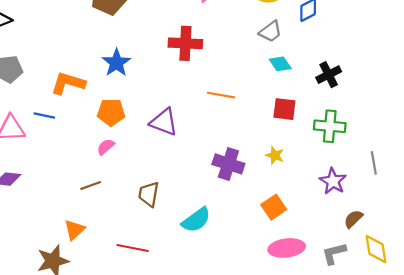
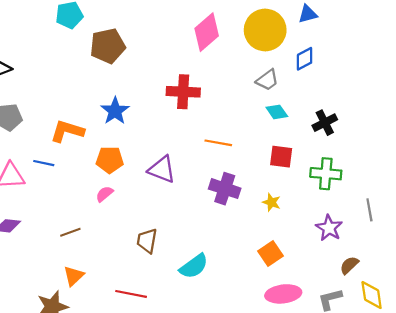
purple cross: (228, 164) -> (225, 189), moved
brown line: (91, 186) -> (70, 232), moved

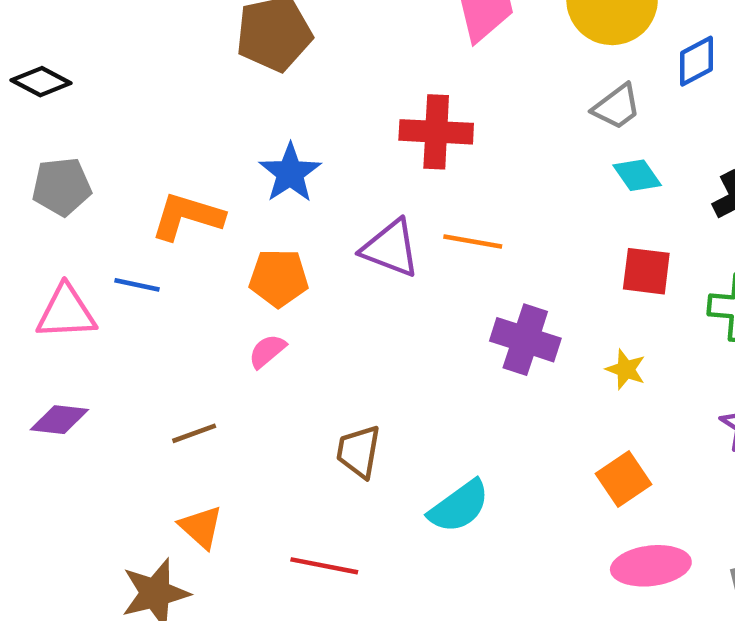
orange line: (218, 143) -> (473, 241), moved
purple triangle: (162, 169) -> (391, 248), moved
orange triangle: (74, 276) -> (201, 527), turned -35

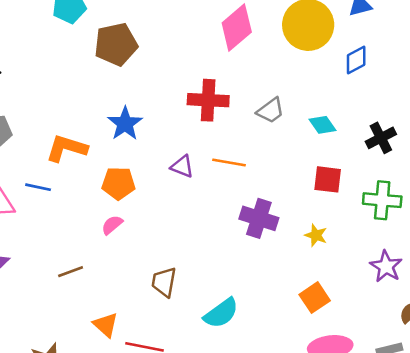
gray trapezoid: (617, 107) -> (270, 111), moved
purple triangle: (391, 248) -> (182, 166), size x0.7
orange triangle: (201, 527) -> (106, 325), moved

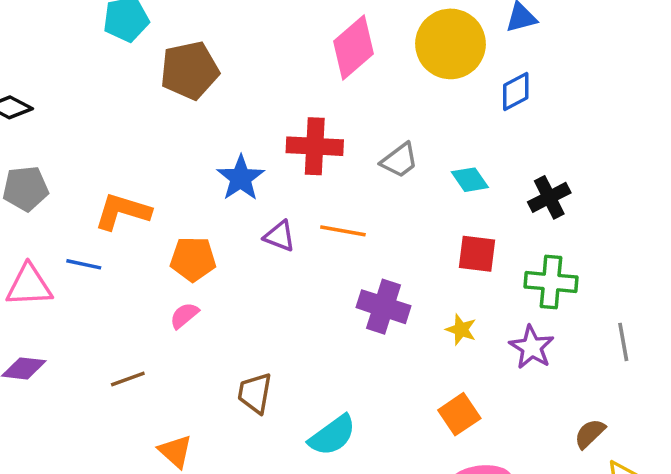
blue star: (125, 124) -> (241, 178), moved
purple star: (386, 266) -> (532, 347), moved

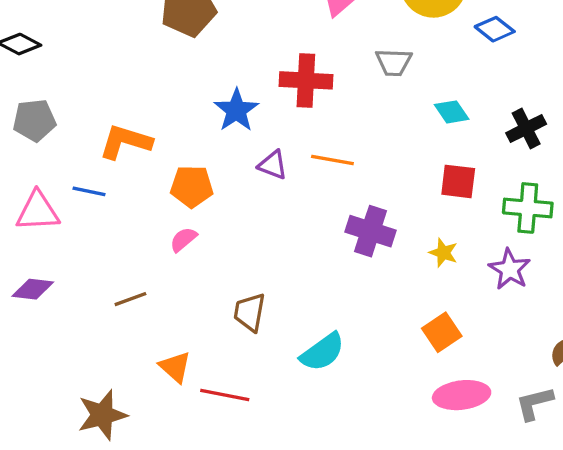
blue diamond: (516, 92) -> (495, 29), turned 66
gray trapezoid: (399, 160) -> (394, 62), moved, turned 39

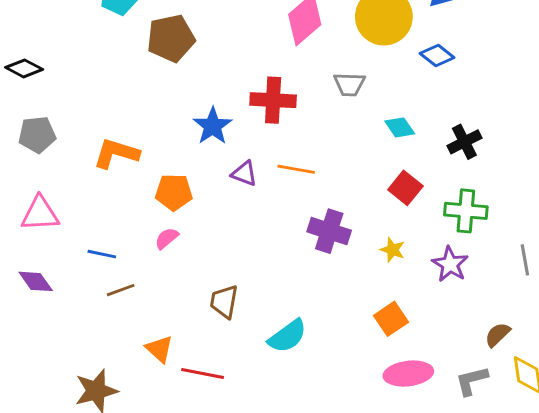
red square: (458, 181) -> (405, 188), turned 32
blue line: (89, 191) -> (102, 254), moved
purple diamond: (33, 289) -> (36, 281), turned 48

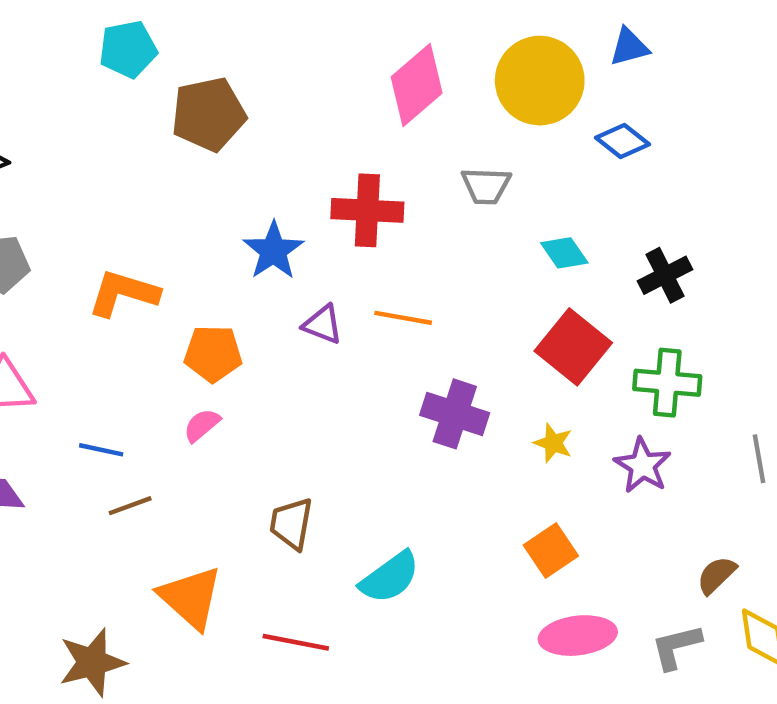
red square: (405, 188) -> (573, 347), size x1.4
orange triangle: (159, 349) -> (191, 597), size x1.5
red line: (203, 374) -> (296, 642), moved

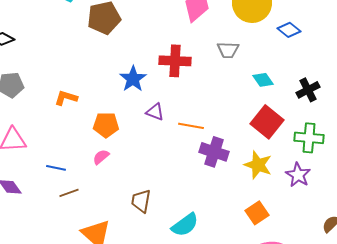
orange L-shape: (123, 293) -> (66, 98), size x0.7
orange line: (403, 318) -> (191, 126), moved
yellow star: (553, 443) -> (258, 165), size x1.6

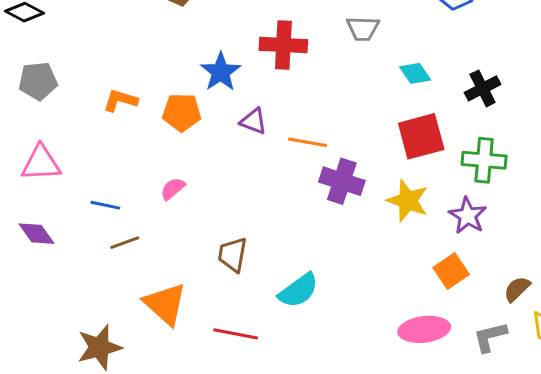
red square: (267, 122) -> (421, 136), turned 36
orange pentagon: (106, 125) -> (182, 112), moved
orange square: (257, 213) -> (451, 271), moved

